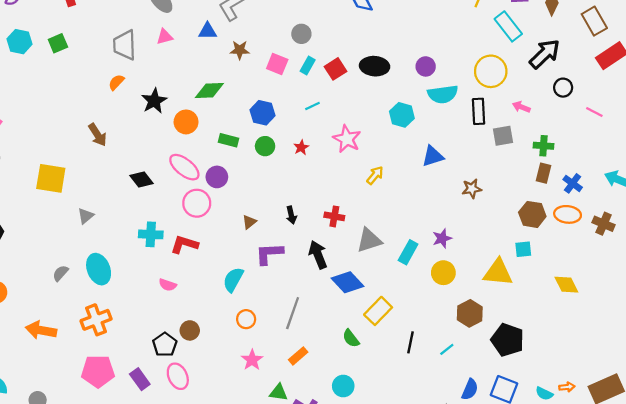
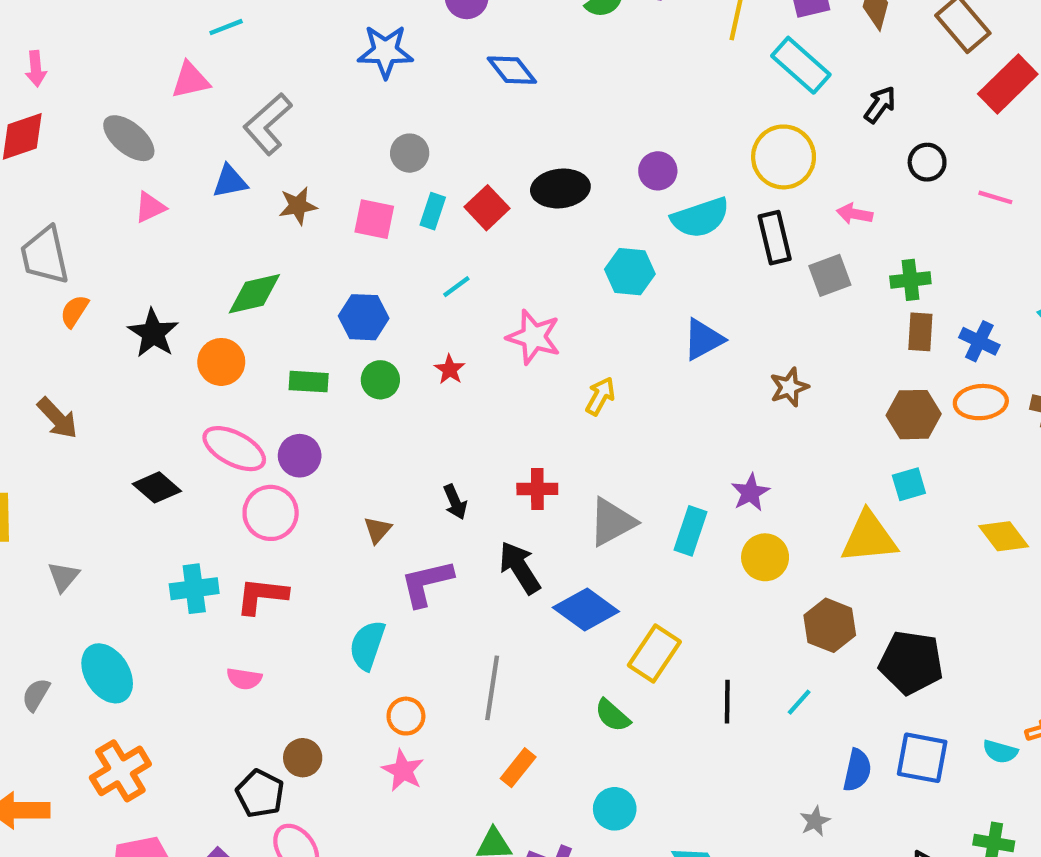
gray trapezoid: (125, 45) -> (45, 255), moved
black arrow: (545, 54) -> (880, 105), size x0.6
pink star: (252, 360) -> (403, 770), moved

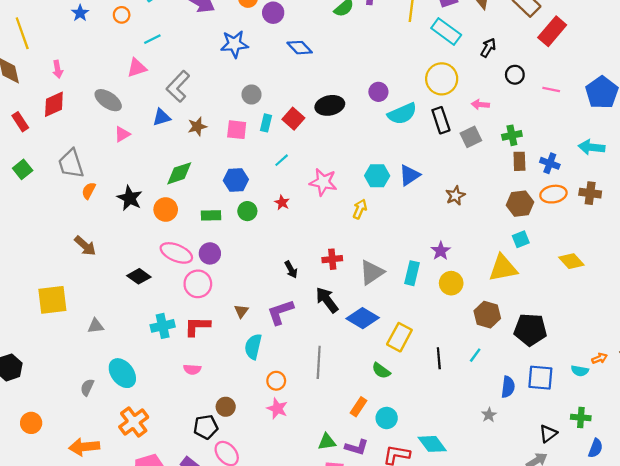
cyan hexagon: (630, 272) -> (377, 176), moved
brown triangle: (378, 530) -> (241, 311), moved
gray triangle: (63, 577) -> (96, 326), turned 49
orange rectangle: (518, 768) -> (359, 407), moved
black pentagon: (260, 794) -> (206, 427), turned -30

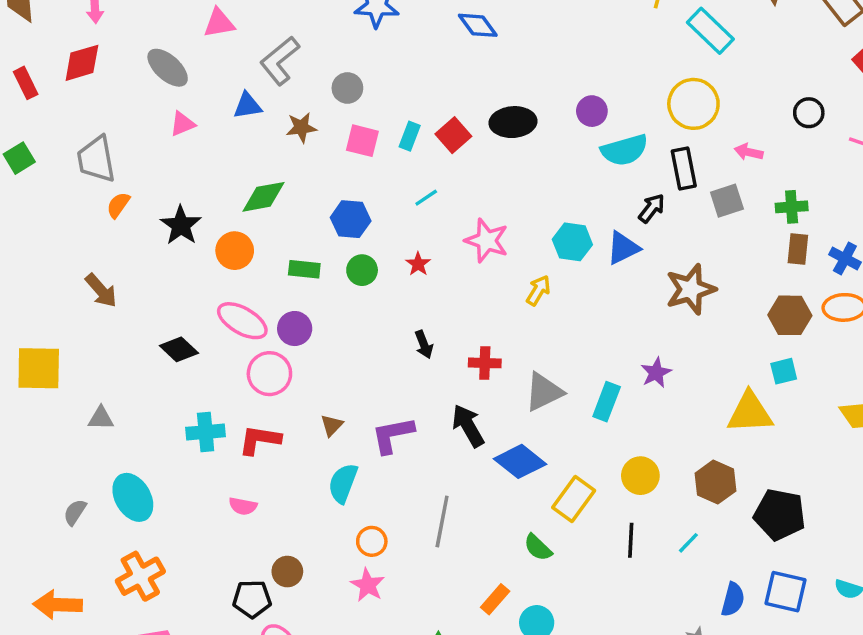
black arrow: (488, 48) -> (652, 208), moved
gray circle: (251, 94) -> (347, 88), moved
brown star: (455, 196) -> (691, 289), size x1.6
black arrow: (291, 270) -> (424, 345), moved
yellow circle: (451, 283) -> (640, 476), moved

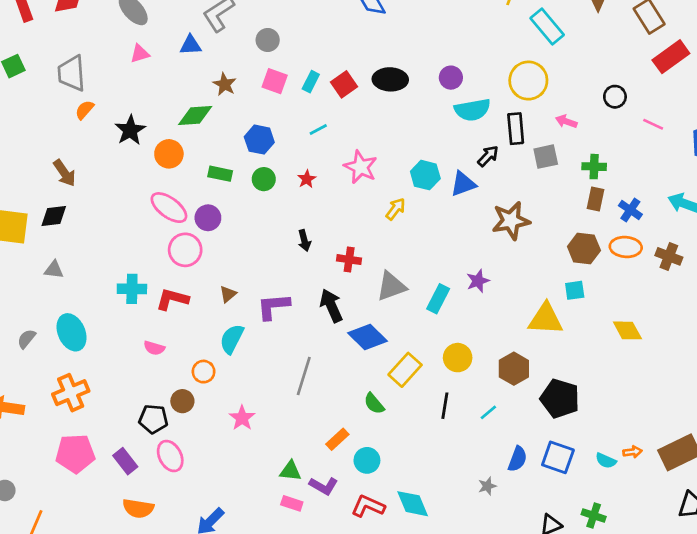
brown star: (301, 127) -> (225, 84), moved, turned 30
black diamond: (179, 349) -> (54, 216), moved, turned -56
orange circle: (372, 541) -> (204, 372), moved

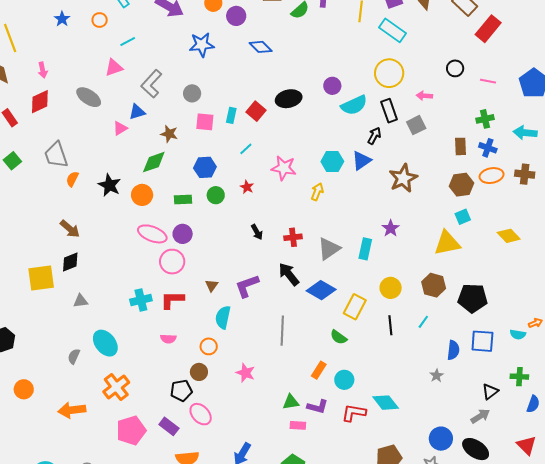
pink triangle: (140, 54) -> (120, 128), moved
green cross: (594, 167) -> (485, 119), moved

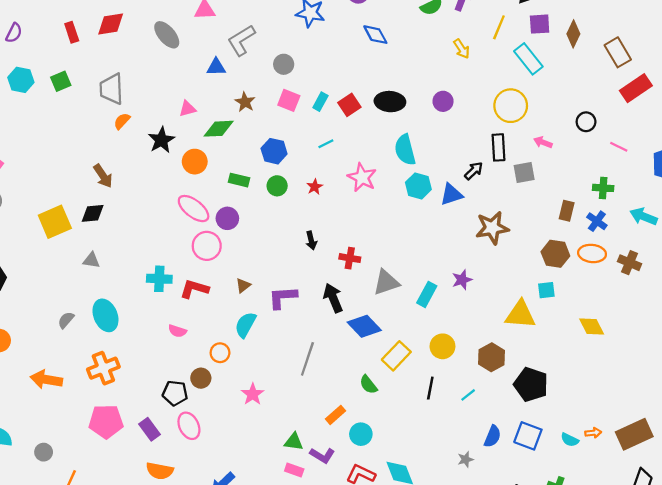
cyan semicircle: (354, 105) -> (405, 150), moved, turned 84
pink triangle: (120, 128) -> (187, 109), moved
yellow arrow: (317, 192) -> (462, 49), moved, turned 108
yellow square: (41, 278) -> (55, 222), turned -32

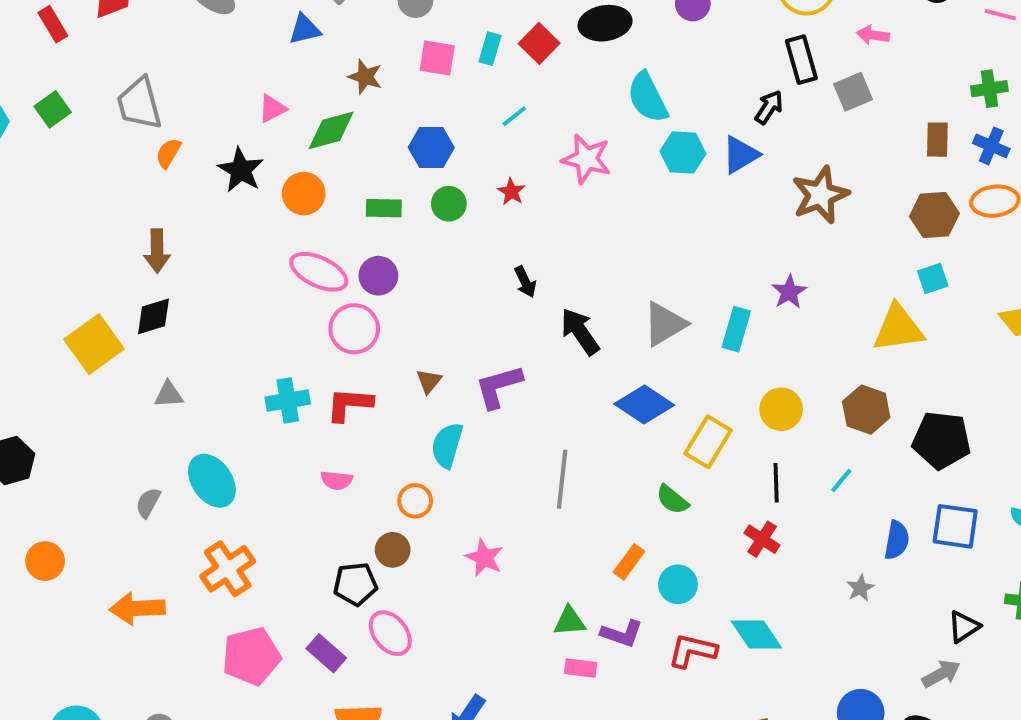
brown arrow: (103, 176) -> (157, 251), turned 45
red cross: (350, 258) -> (762, 539), moved, turned 36
black arrow: (333, 298) -> (580, 332), moved

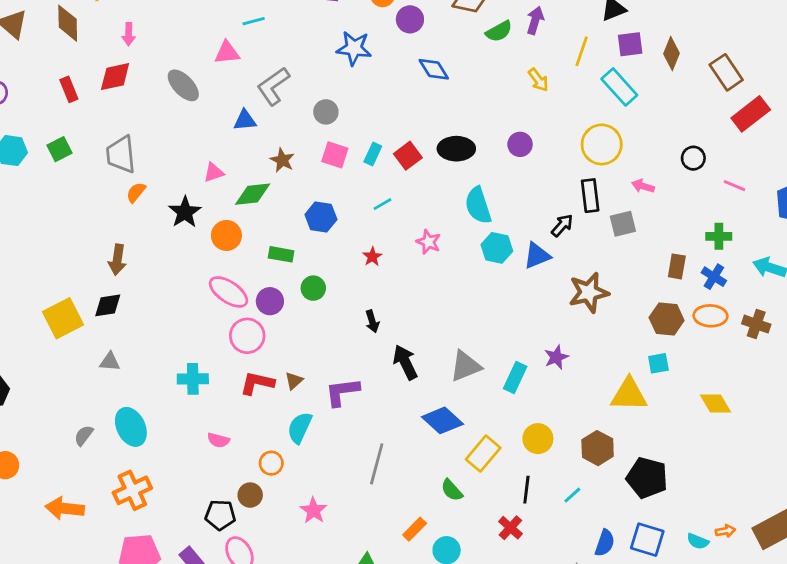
pink star: (586, 159) -> (428, 242), size x0.7
green circle: (449, 204) -> (313, 288), moved
red L-shape: (349, 404) -> (257, 383), moved

